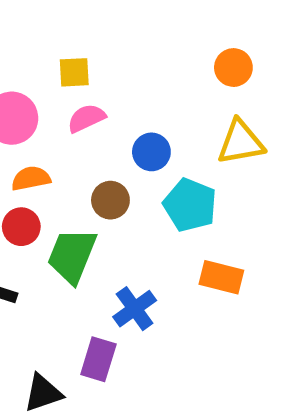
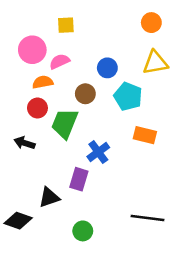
pink semicircle: (86, 118) -> (59, 61), moved

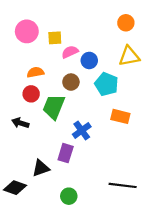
yellow square: (66, 25) -> (55, 38), moved
pink circle: (32, 50) -> (27, 31), moved
pink semicircle: (59, 61) -> (70, 52), moved

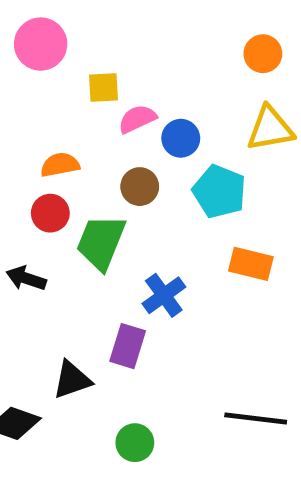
pink circle: (27, 31) -> (41, 44), moved

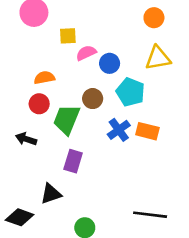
brown circle: (140, 187) -> (93, 99), moved
blue cross: (164, 295) -> (119, 130), moved
purple rectangle: (128, 346) -> (73, 161), moved

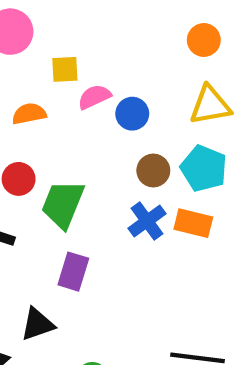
orange semicircle: (44, 78) -> (29, 114), moved
cyan pentagon: (130, 92) -> (204, 168), moved
brown circle: (93, 99) -> (153, 171), moved

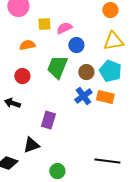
pink semicircle: (94, 97) -> (64, 28), moved
green trapezoid: (63, 204) -> (57, 67), moved

